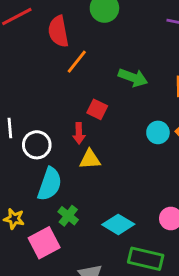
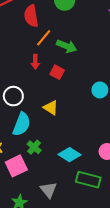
green arrow: (133, 78) -> (67, 46), moved
red arrow: (79, 133) -> (35, 62), moved
yellow triangle: (90, 159) -> (51, 108), turned 35

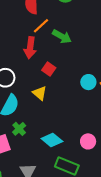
red arrow: (35, 62) -> (30, 48), size x1.5
red square: (57, 72) -> (49, 69), moved

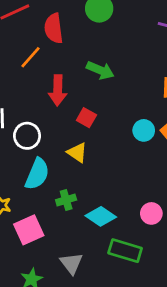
orange line: (41, 26) -> (30, 57), moved
green cross: (19, 129) -> (66, 200), moved, turned 32

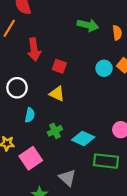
green arrow: (100, 70) -> (88, 25), moved
cyan semicircle: (37, 174) -> (30, 115), size x0.6

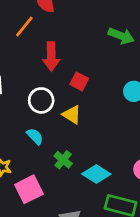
white circle: (17, 88) -> (41, 100), moved
cyan semicircle: (30, 115) -> (35, 136), turned -64
green cross: (55, 131) -> (63, 160), turned -32

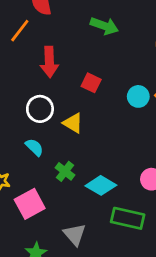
green arrow: (121, 36) -> (104, 26), moved
red square: (79, 81) -> (91, 83), moved

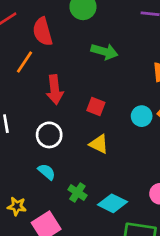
yellow triangle: (73, 123) -> (99, 144), moved

